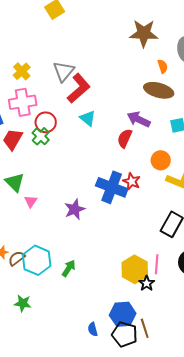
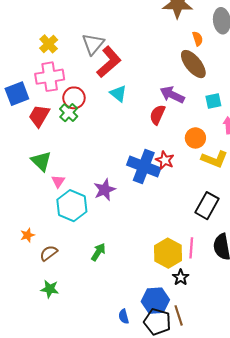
brown ellipse: (159, 90) -> (193, 64), turned 36
brown semicircle: (17, 258) -> (49, 253), moved
cyan hexagon: (37, 260) -> (72, 206), moved
black star: (147, 283) -> (181, 277), moved

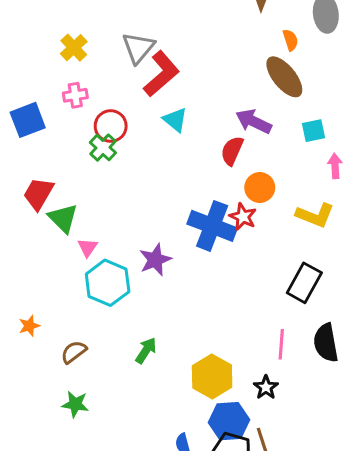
pink cross: (50, 77) -> (75, 95), size x0.6
red trapezoid: (39, 116) -> (38, 194), moved
orange circle: (195, 138) -> (260, 188), moved
orange star: (27, 235) -> (29, 326), moved
yellow hexagon: (168, 253) -> (212, 377), moved

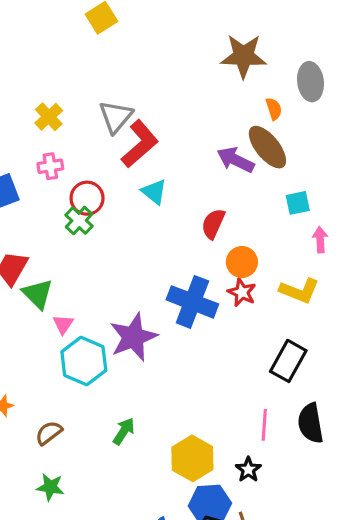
purple arrow: (254, 121) -> (236, 160), moved
red star: (243, 217) -> (242, 292), moved
purple star: (155, 260) -> (133, 337), size x1.4

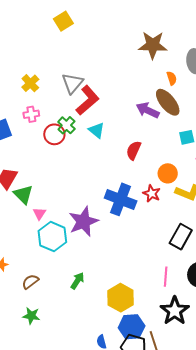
green cross: (79, 221) -> (66, 125), moved
orange circle: (242, 262) -> (168, 173), moved
black star: (248, 470) -> (175, 311), moved, size x1.8

